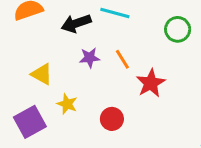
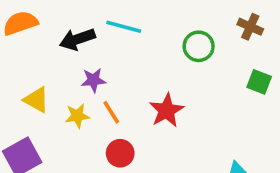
orange line: (122, 59) -> (111, 112), moved
yellow star: (67, 104) -> (77, 116), moved, turned -30

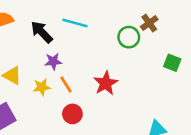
brown cross: (250, 27) -> (149, 23), moved, turned 30
black arrow: (77, 39) -> (42, 32), turned 65

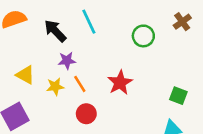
cyan line: (75, 23) -> (89, 22), turned 50
brown cross: (149, 23) -> (182, 22), moved
green square: (172, 63) -> (178, 96), moved

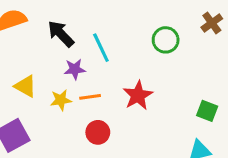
cyan line: (89, 22) -> (101, 48), moved
orange line: (80, 84) -> (90, 97), turned -66

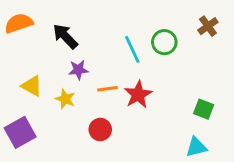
cyan line: (101, 48) -> (132, 49), moved
orange line: (90, 97) -> (108, 89), moved
yellow star: (61, 100) -> (65, 99), turned 30

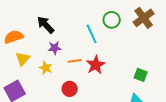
orange semicircle: (19, 23) -> (14, 37), moved
brown cross: (208, 26) -> (144, 18), size x1.5
green circle: (164, 42) -> (112, 20), moved
yellow triangle: (32, 86) -> (23, 59), turned 42

